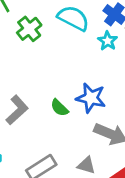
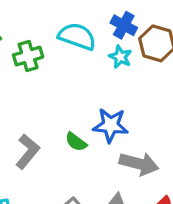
green cross: (29, 29) -> (28, 56), turned 30

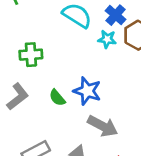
green cross: (28, 56) -> (31, 55), moved
cyan star: (120, 57) -> (107, 39), turned -30

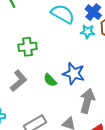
gray arrow: (103, 126) -> (87, 101), turned -100

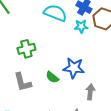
gray L-shape: (19, 81) -> (23, 82), turned 125
gray arrow: (87, 101) -> (90, 92), size x0.7

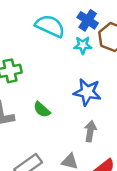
blue star: (74, 68) -> (87, 92), moved

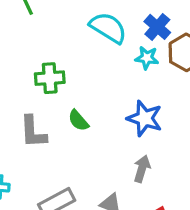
green semicircle: (42, 110) -> (78, 120), moved

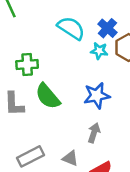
blue star: (145, 118) -> (97, 96), turned -30
green semicircle: (78, 120) -> (48, 96), size x1.6

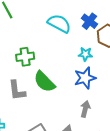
cyan star: (99, 51) -> (85, 54), moved

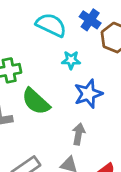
cyan star: (85, 54) -> (71, 60), moved
gray arrow: (85, 109) -> (79, 134), moved

